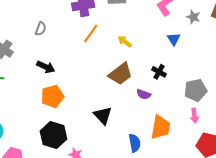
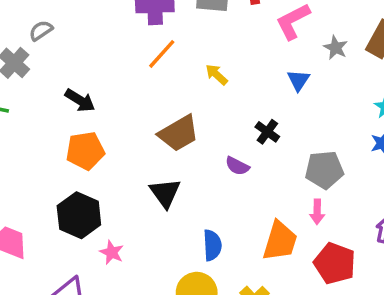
gray semicircle: (41, 29) -> (41, 31), moved, turned -152
brown trapezoid: (120, 74) -> (179, 133), moved
orange trapezoid: (161, 127) -> (280, 241), moved

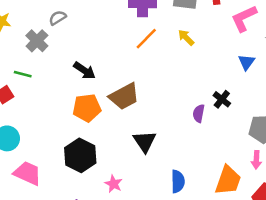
yellow arrow: (216, 75) -> (186, 37), moved
brown trapezoid: (179, 133) -> (124, 96), moved
purple semicircle: (237, 166) -> (199, 113), moved, turned 72
pink star: (112, 252) -> (114, 184), moved

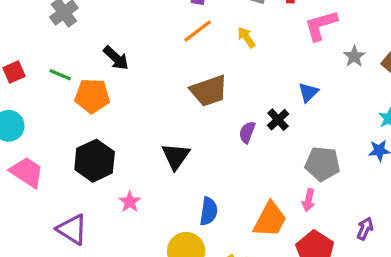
blue triangle: (246, 62) -> (308, 92), moved
green line: (23, 74) -> (60, 75), moved
brown trapezoid: (124, 96) -> (209, 91), moved
orange pentagon: (87, 108) -> (92, 96), moved

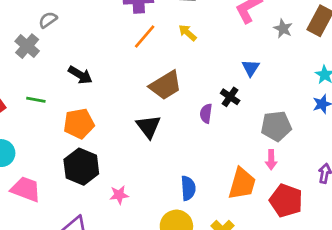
orange pentagon: (92, 96) -> (79, 124), moved
black triangle: (176, 156) -> (148, 127), moved
pink star: (130, 202) -> (119, 195), turned -30

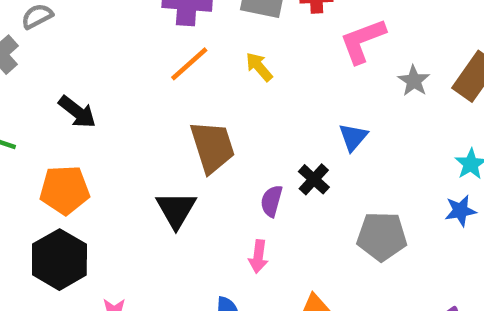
brown trapezoid: (166, 85) -> (212, 147), turned -84
pink arrow: (271, 160) -> (258, 256), moved

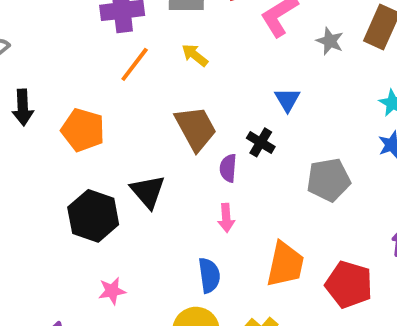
black arrow: (77, 112) -> (23, 107), moved, turned 60
brown trapezoid: (212, 147) -> (196, 128), moved
orange pentagon: (65, 190) -> (83, 130), moved, turned 30
black hexagon: (59, 260) -> (93, 216), moved

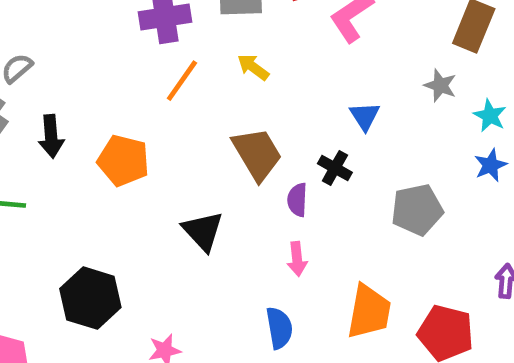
gray star: (330, 41) -> (440, 85), moved
black hexagon: (93, 216) -> (90, 298), moved

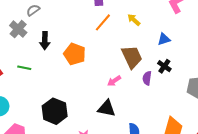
blue triangle: (365, 116) -> (164, 39), moved, turned 40
black triangle: (203, 231) -> (107, 108), moved, turned -42
pink arrow: (297, 259) -> (114, 81), moved, turned 56

